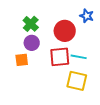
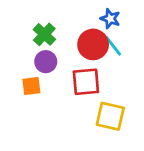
blue star: (87, 16) -> (110, 19), moved
cyan line: (79, 57) -> (113, 46), moved, turned 42

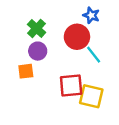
cyan line: (113, 46) -> (94, 55), moved
red square: (86, 82) -> (71, 86), moved

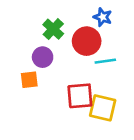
green cross: (37, 28) -> (53, 29), moved
cyan line: (94, 55) -> (105, 61), turned -60

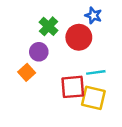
cyan line: (105, 61) -> (96, 72), moved
orange square: (29, 80) -> (27, 72), turned -35

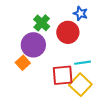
purple circle: (39, 52) -> (33, 45), size x1.5
yellow square: (93, 98) -> (80, 85), turned 30

